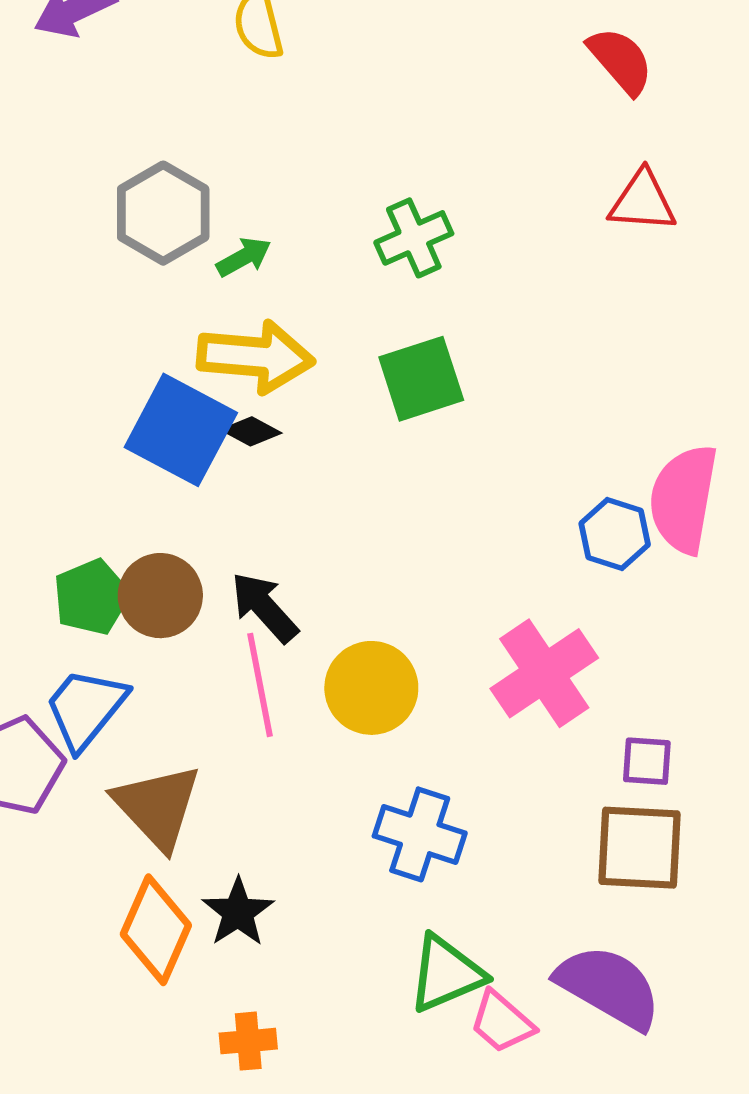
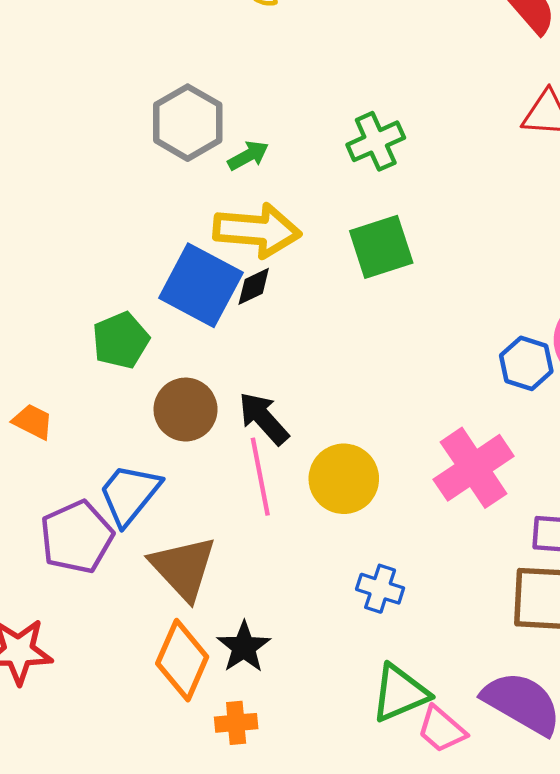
black diamond: (251, 431) -> (254, 286), turned -54
green pentagon: (91, 597) -> (121, 340), moved
blue cross: (420, 834) -> (380, 589), size x0.7
orange cross: (248, 1041) -> (236, 723), moved

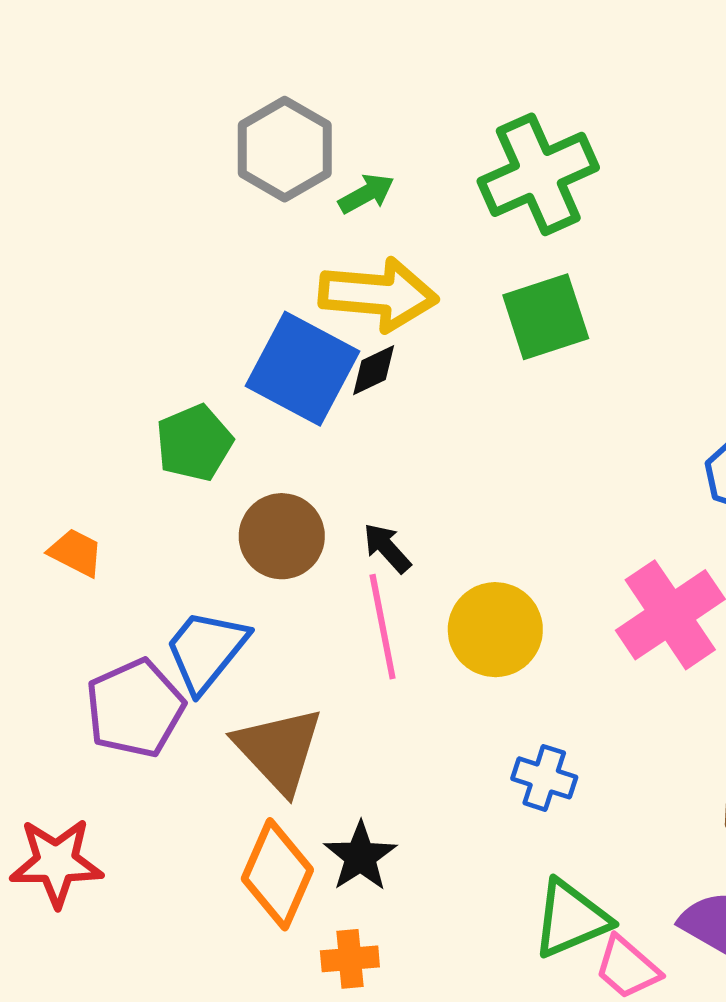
green cross: (376, 141) -> (538, 174), size x1.5
black arrow: (264, 418) -> (387, 548), size x0.7

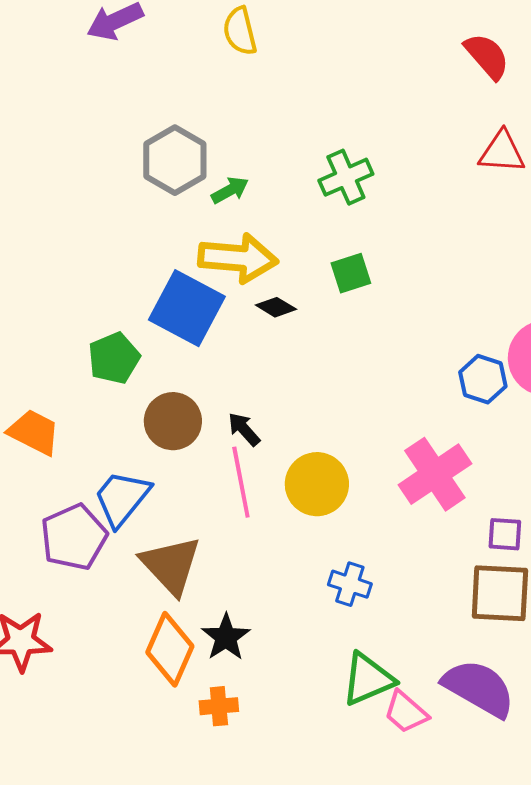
green cross: (538, 174) -> (346, 177), size x0.7
green square: (546, 317) -> (351, 273), size x0.7
black diamond: (374, 370) -> (276, 307), moved, turned 57
orange trapezoid: (76, 553) -> (34, 432), size x1.4

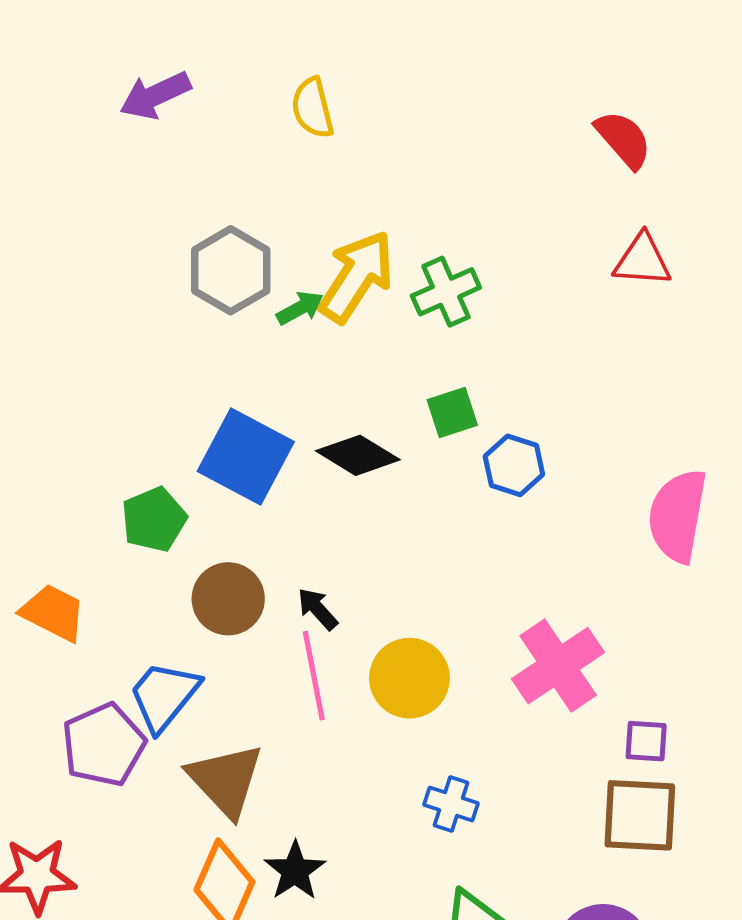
yellow arrow: (238, 258) -> (357, 277), moved, turned -62
black diamond: (276, 307) -> (358, 455), size x1.6
blue hexagon: (483, 379) -> (514, 465), moved

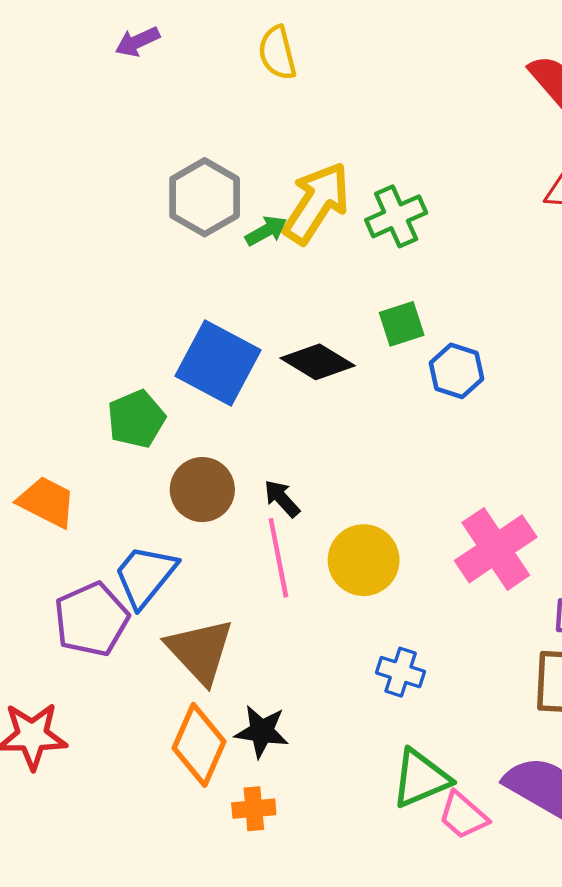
purple arrow: (155, 95) -> (137, 42), size x0.7
black star: (295, 871) -> (262, 731), turned -30

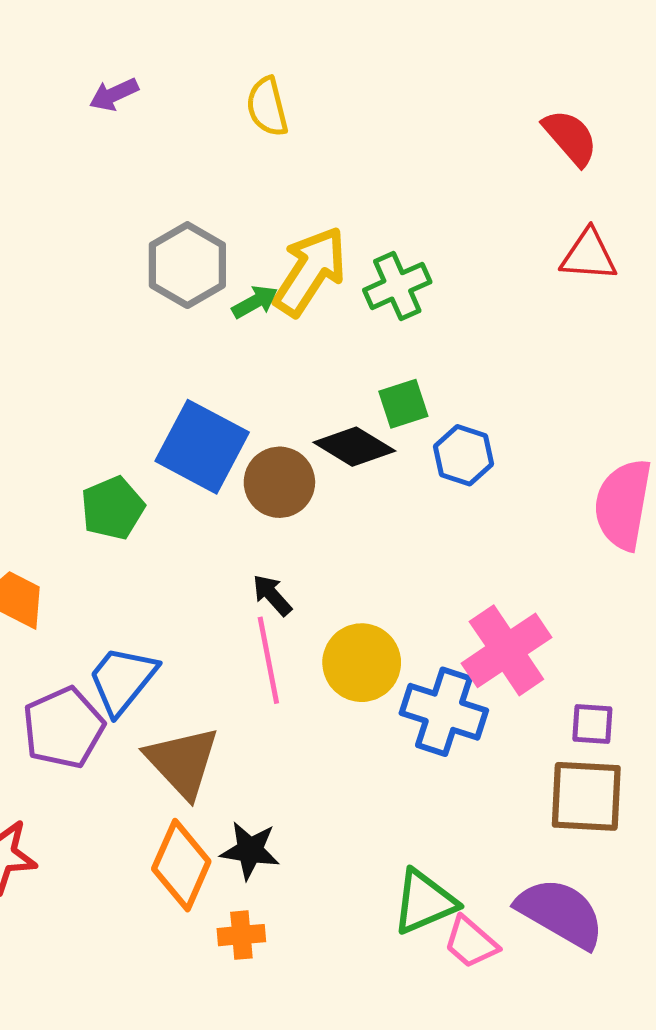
black diamond: (318, 362) -> (354, 447), moved
brown circle: (202, 490) -> (279, 482), moved
blue cross: (401, 672) -> (444, 712), moved, size x1.6

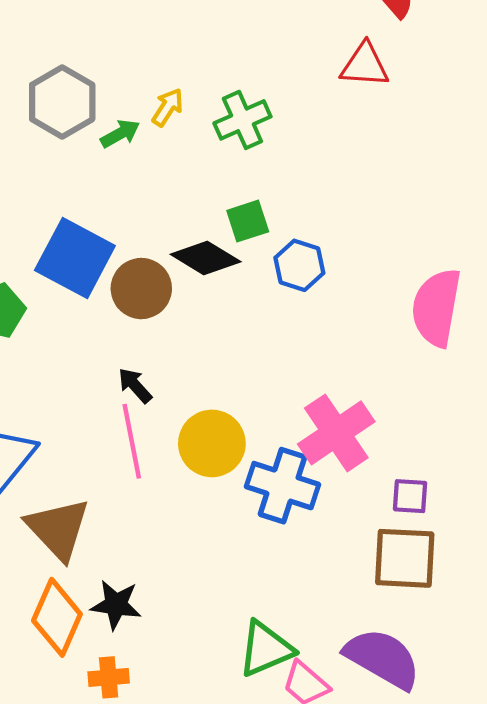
red triangle: (589, 255) -> (365, 65), moved
yellow arrow: (310, 271) -> (168, 107), size x0.5

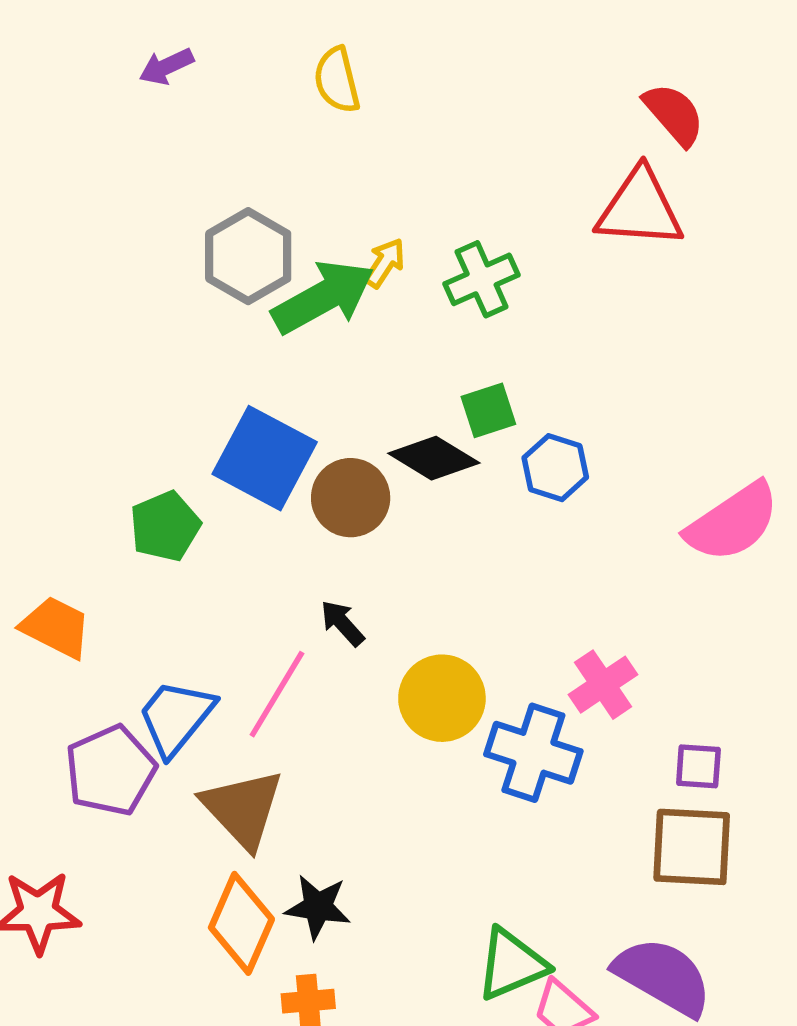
red triangle: (365, 65) -> (640, 208), size x1.4
green arrow: (120, 134) -> (323, 297), size x2.0
pink semicircle: (436, 307) -> (733, 522), turned -134
pink cross: (336, 433) -> (603, 685), size x0.7
pink line: (132, 441) -> (277, 694), moved, turned 42

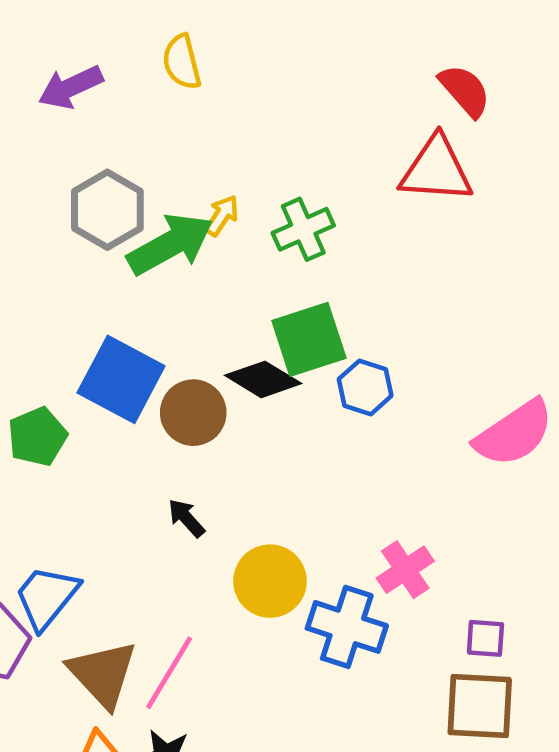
purple arrow: (166, 66) -> (71, 87), moved, size x1.4
green square: (488, 410) -> (309, 339), size x1.6
pink line: (277, 694) -> (169, 673), moved

